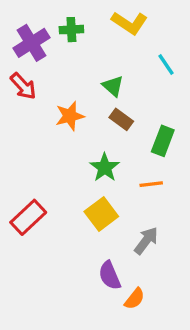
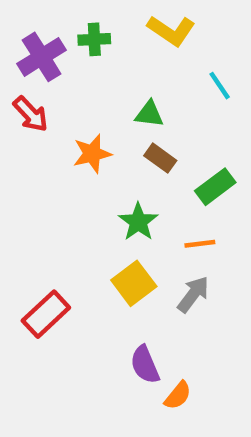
green triangle: (113, 86) -> (149, 114), turned -35
green rectangle: (163, 141) -> (215, 187), turned 32
red rectangle: (28, 217) -> (46, 314), moved
gray arrow: (146, 241) -> (193, 294), moved

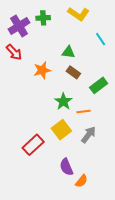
orange line: (200, 244) -> (83, 112), moved
red rectangle: (46, 314) -> (33, 145), moved

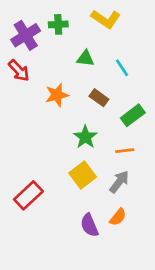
cyan line: (101, 39) -> (122, 68), moved
green triangle: (68, 52) -> (85, 58), moved
orange line: (83, 112) -> (125, 151), moved
red rectangle: (33, 145) -> (28, 195), moved
orange semicircle: (81, 181) -> (118, 217), moved

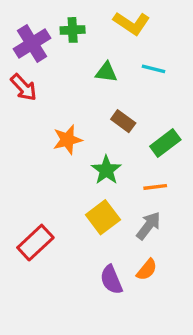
cyan line: (122, 68) -> (154, 69), moved, turned -42
orange star: (57, 95) -> (67, 140), moved

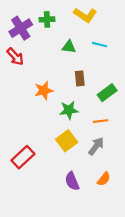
brown rectangle: (123, 121) -> (80, 78), turned 48
green star: (106, 170) -> (69, 110), turned 30
orange semicircle: (147, 270) -> (104, 179), moved

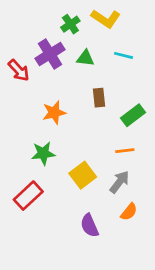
green cross: (47, 19) -> (70, 24), moved, turned -32
purple cross: (21, 28) -> (50, 54), moved
green star: (69, 110) -> (43, 153), moved
orange semicircle: (104, 179) -> (129, 212), moved

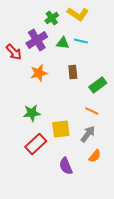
cyan line: (123, 55) -> (81, 41), moved
orange star: (54, 113) -> (39, 73), moved
orange line: (125, 151) -> (92, 111), turned 32
yellow square: (83, 175) -> (61, 129), turned 30
red rectangle: (28, 196) -> (36, 144), moved

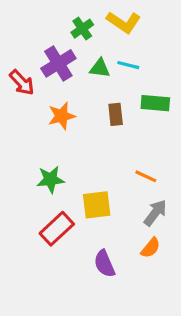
green rectangle: (98, 85) -> (155, 103), moved, turned 42
gray arrow: (88, 134) -> (155, 213), moved

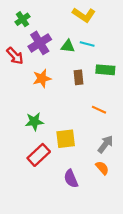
green cross: (82, 29) -> (23, 19), moved
orange line: (146, 176) -> (99, 110), moved
orange semicircle: (151, 248) -> (102, 168), turned -80

